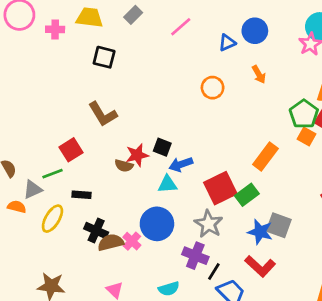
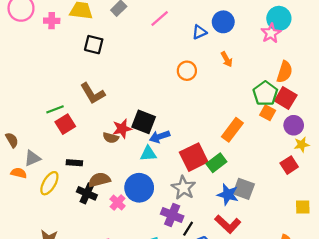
black square: (162, 147) -> (144, 122), size x1.5
green line: (52, 174) -> (55, 109), moved
brown semicircle: (111, 242) -> (99, 180), moved

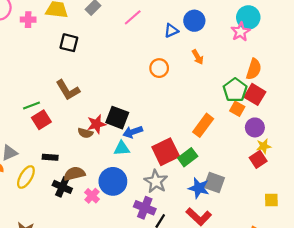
purple circle: (294, 125) -> (255, 127), moved
yellow star: (302, 145) -> (264, 146), moved

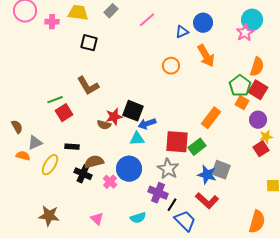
orange arrow: (198, 57) -> (206, 56), size x1.6
red square: (166, 152) -> (177, 142), turned 30

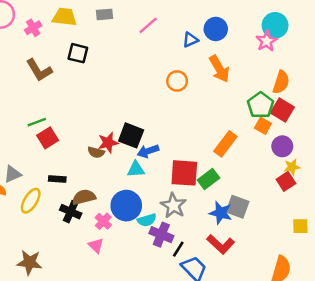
gray rectangle: (111, 11) -> (104, 14), turned 40
pink cross: (52, 22) -> (33, 28), turned -32
brown L-shape: (88, 86) -> (39, 70), moved
cyan semicircle: (138, 218) -> (147, 220), moved
pink triangle: (97, 219) -> (96, 245), moved

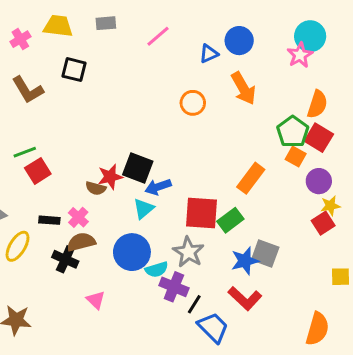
cyan triangle: (136, 169) -> (144, 209), turned -36
blue star: (221, 213) -> (245, 261), turned -30
pink cross: (103, 221) -> (78, 217), moved

